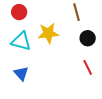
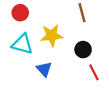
black circle: (88, 38) -> (83, 50), moved
blue triangle: (21, 73) -> (44, 69), moved

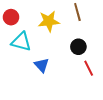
red circle: (20, 13) -> (11, 17), moved
yellow star: (52, 35) -> (49, 21), moved

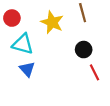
yellow star: (49, 21) -> (52, 22), turned 30
blue triangle: (42, 65) -> (27, 69), moved

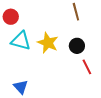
yellow star: (52, 22) -> (48, 43), moved
blue triangle: (27, 69) -> (21, 87), moved

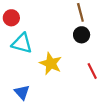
yellow star: (48, 43) -> (51, 64), moved
black circle: (77, 46) -> (82, 35), moved

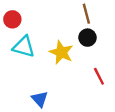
yellow star: (51, 64) -> (61, 52), moved
blue triangle: (22, 92) -> (40, 99), moved

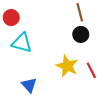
yellow star: (61, 52) -> (67, 66), moved
blue triangle: (40, 99) -> (29, 85), moved

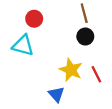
red circle: (11, 18) -> (34, 19), moved
blue triangle: (29, 85) -> (56, 94), moved

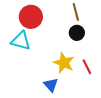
red circle: (34, 19) -> (31, 17), size x1.5

